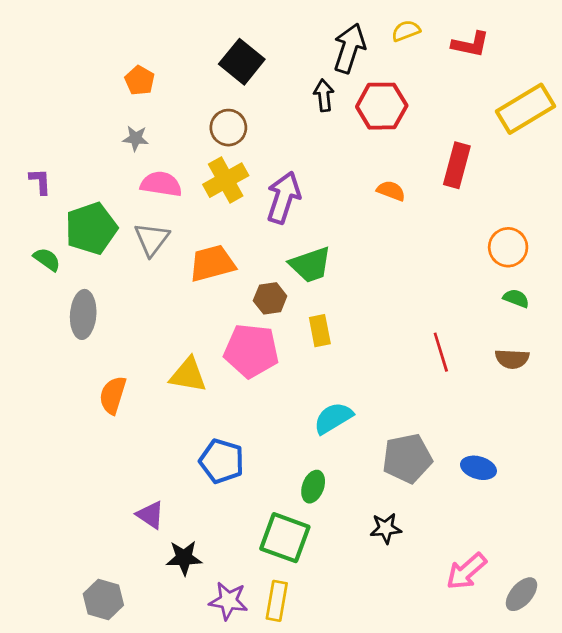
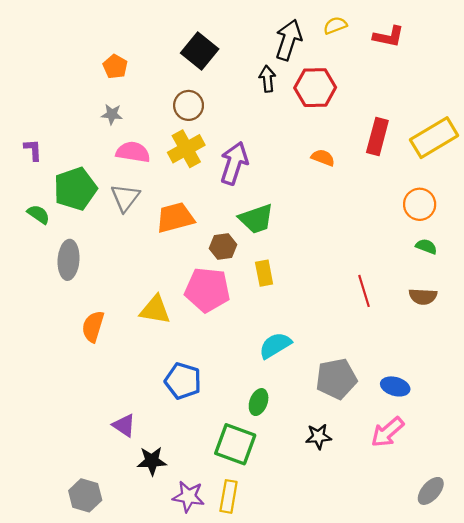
yellow rectangle: (526, 109) -> (434, 138), moved
pink arrow: (466, 571) -> (387, 432), moved

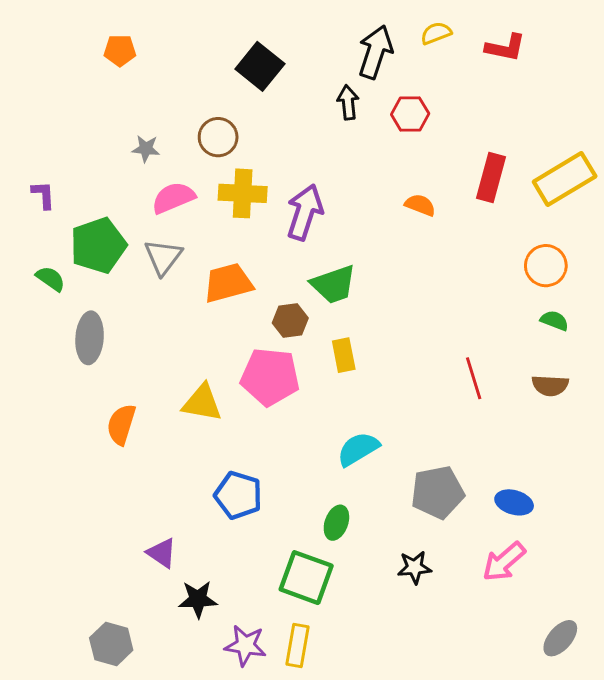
orange pentagon: (115, 67) -> (120, 50), moved, turned -30
red hexagon: (315, 88) -> (410, 114), size x0.7
brown circle: (189, 105) -> (218, 137), moved
yellow cross: (186, 149) -> (243, 193), turned 32
pink semicircle: (133, 152) -> (173, 198), turned -32

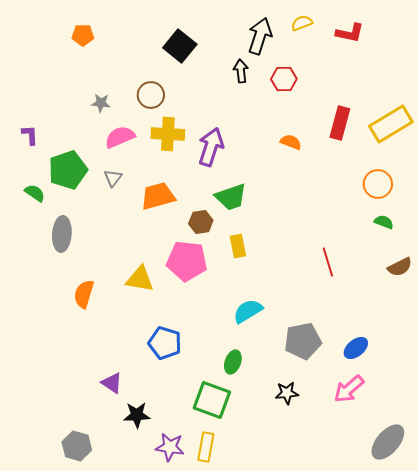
gray triangle: (163, 257) -> (113, 178), size x0.7
brown semicircle: (550, 385) -> (400, 267), moved, turned -30
blue ellipse: (514, 502) -> (356, 348), turned -55
gray ellipse: (560, 638) -> (388, 442), size x1.4

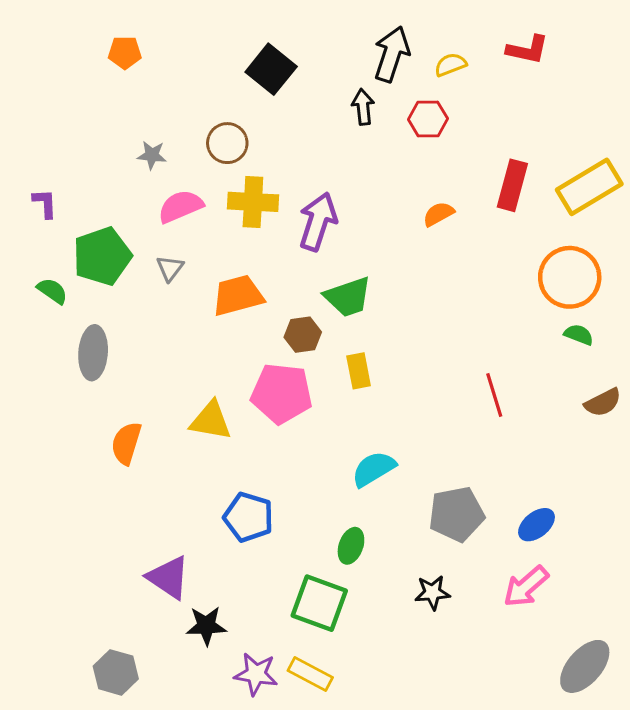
yellow semicircle: (302, 23) -> (451, 65), moved
orange semicircle: (291, 142) -> (438, 214), turned -50
orange circle: (378, 184) -> (570, 277), size x1.4
purple triangle: (112, 383) -> (168, 577), size x1.4
yellow rectangle: (206, 447) -> (310, 674), turned -72

